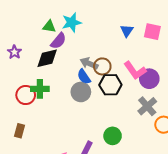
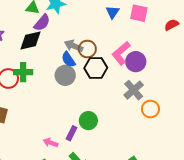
pink L-shape: (135, 71) -> (121, 53), turned 85
green circle: (113, 136) -> (88, 121), moved

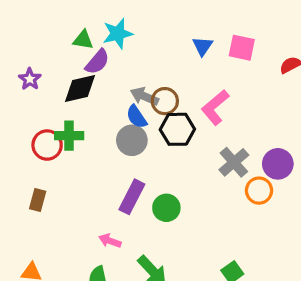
purple circle: (136, 62) -> (278, 164), moved
purple rectangle: (72, 133) -> (132, 197), moved, size x1.5

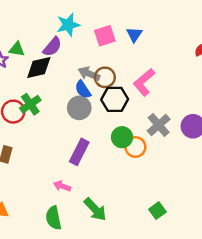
green triangle: (83, 40) -> (17, 49), moved
pink square: (242, 48) -> (105, 36), moved, turned -30
green cross: (69, 136) -> (30, 104), turned -35
orange circle: (259, 191) -> (135, 147), moved
green circle: (166, 208) -> (122, 137), moved

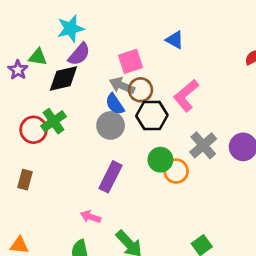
cyan star: (68, 25) -> (71, 29), moved
blue triangle: (134, 35) -> (175, 40), turned -35
pink square: (105, 36) -> (130, 61), moved

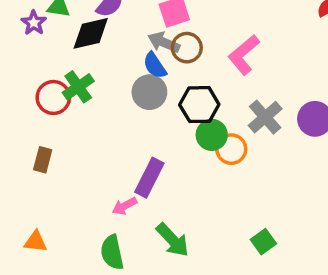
black hexagon: (152, 115) -> (199, 105), moved
purple rectangle: (111, 177) -> (149, 178), moved
pink arrow: (91, 217) -> (125, 206), turned -48

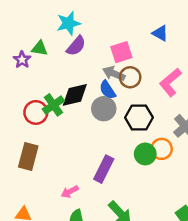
black diamond: (91, 33) -> (75, 95), moved
green circle: (212, 135) -> (145, 154), moved
brown rectangle: (43, 160) -> (28, 156), size x1.5
pink arrow: (125, 206) -> (70, 192), moved

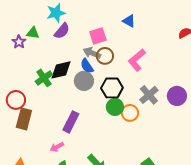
red circle: (36, 112) -> (16, 100), moved
green circle: (145, 154) -> (115, 107), moved
purple rectangle: (104, 169) -> (71, 122), moved

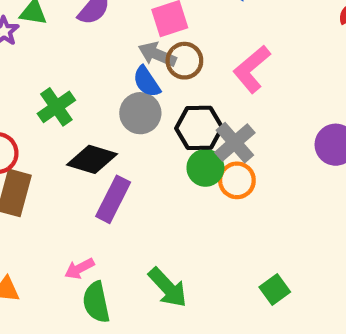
black diamond: (61, 70) -> (92, 159), moved, turned 30
gray cross: (149, 95) -> (235, 143), moved
pink arrow: (57, 147) -> (79, 269), moved

